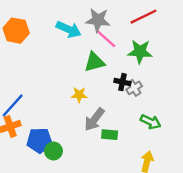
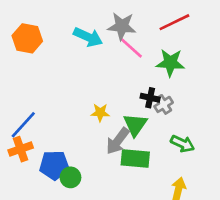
green triangle: (94, 62) -> (135, 125), moved, turned -40
green rectangle: (110, 135) -> (135, 158), size x1.5

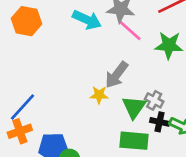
black cross: (150, 98) -> (160, 122), moved
gray cross: (164, 104) -> (154, 100), moved, turned -30
gray arrow: (118, 141) -> (117, 75), moved

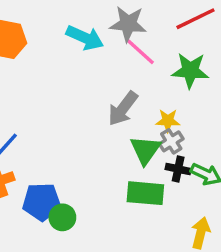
yellow star: (99, 95) -> (168, 121), moved
gray cross: (154, 100) -> (171, 141), turned 30

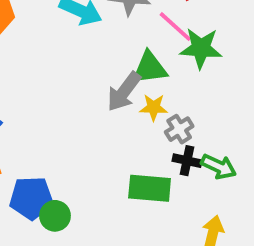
pink line: (140, 52) -> (175, 27), moved
yellow star: (168, 121) -> (154, 107), moved
green triangle: (145, 150) -> (150, 68), moved, turned 48

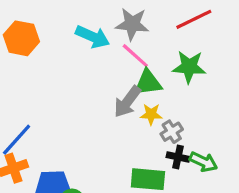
pink line: (175, 27) -> (135, 56), moved

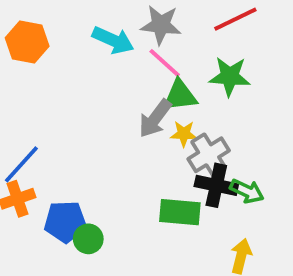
gray cross: (172, 132) -> (209, 155), size x1.5
black cross: (178, 157) -> (216, 185), size x1.5

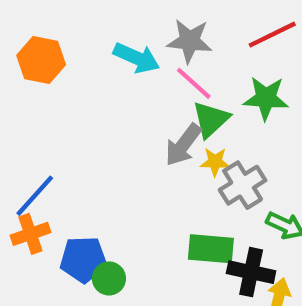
green triangle: (180, 96) -> (211, 119), turned -36
black cross: (216, 185) -> (251, 272), moved

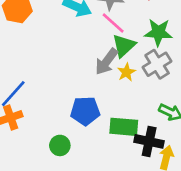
yellow star: (215, 162) -> (126, 72), turned -30
gray cross: (243, 185) -> (157, 64), moved
blue pentagon: (84, 259) -> (85, 111), moved

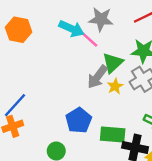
pink line: (113, 23) -> (88, 38), moved
blue pentagon: (85, 111) -> (79, 120), turned -30

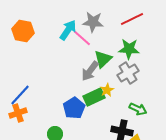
cyan arrow: (72, 29) -> (68, 30), turned -80
yellow star: (115, 86) -> (107, 90), moved
green rectangle: (113, 135) -> (94, 97), moved, turned -30

